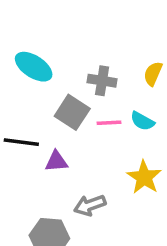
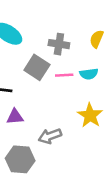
cyan semicircle: (142, 121) -> (89, 74), turned -36
purple triangle: (56, 161) -> (15, 117), moved

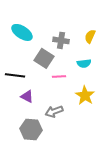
pink line: (64, 75) -> (59, 76), moved
purple triangle: (15, 117) -> (27, 96), turned 32

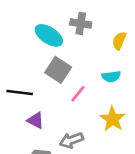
cyan ellipse: (22, 32) -> (49, 35), moved
gray cross: (61, 40) -> (81, 23), moved
pink line: (59, 76) -> (78, 94), turned -48

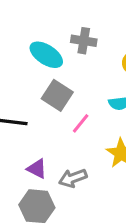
purple triangle: (36, 120) -> (37, 169), moved

